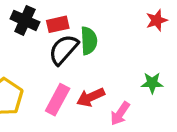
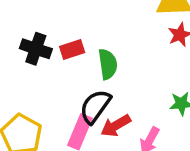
black semicircle: (63, 50) -> (95, 106), moved

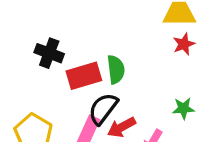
red rectangle: (72, 50) -> (84, 76), moved, size x1.5

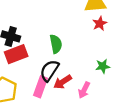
red rectangle: (84, 76) -> (16, 54), moved

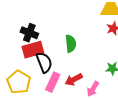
black semicircle: (49, 71) -> (44, 62), moved, turned 120

